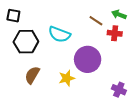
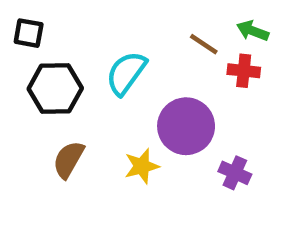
cyan semicircle: (59, 34) -> (126, 73), turned 105
purple cross: (119, 90) -> (235, 173), moved

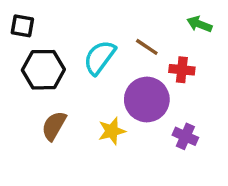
brown line: (204, 44) -> (147, 47), moved
red cross: (244, 71) -> (182, 70), moved

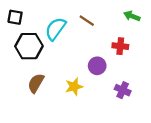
brown line: (147, 47) -> (87, 21), moved
cyan semicircle: (100, 57) -> (56, 29), moved
purple circle: (147, 100) -> (97, 66), size x0.6

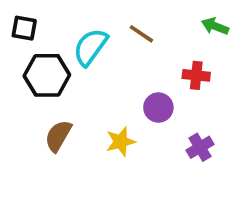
purple cross: (123, 90) -> (200, 147), turned 35

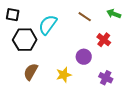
brown line: (141, 34) -> (85, 17), moved
red cross: (196, 75) -> (104, 40), turned 32
purple cross: (200, 147) -> (106, 78), turned -32

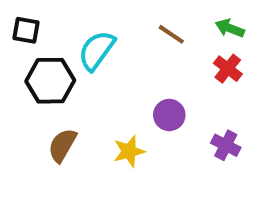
red cross: (104, 40) -> (228, 69), moved
purple cross: (106, 78) -> (226, 145), moved

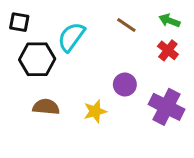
brown semicircle: (62, 145) -> (46, 107), turned 65
purple cross: (226, 145) -> (166, 107), size x1.6

